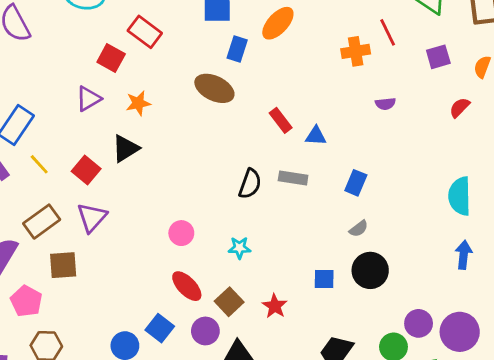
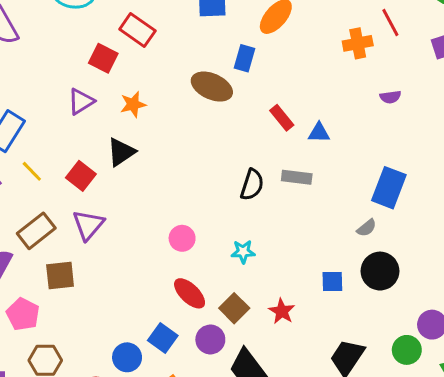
blue rectangle: (237, 49) -> (245, 58), moved
blue rectangle: (356, 183) -> (389, 188), moved, size x1.5

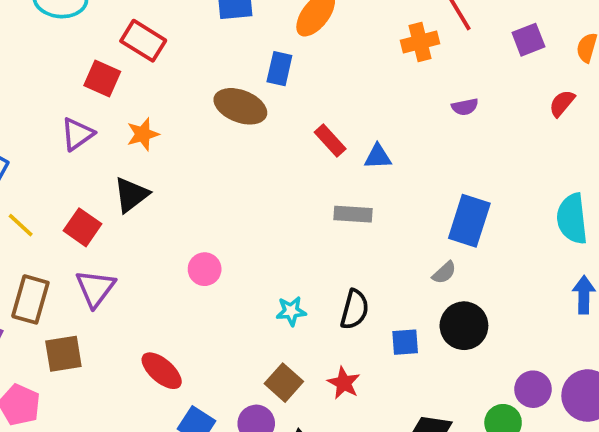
black semicircle: (252, 185) -> (355, 309), moved
brown rectangle: (36, 231) -> (30, 299), turned -33
pink circle: (182, 238) -> (205, 269), moved
red ellipse: (190, 293) -> (162, 371), moved

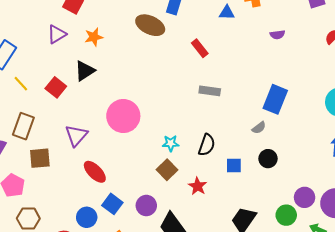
blue triangle: (378, 157) -> (227, 13), moved
pink circle: (205, 269) -> (123, 116), size x1.8
purple triangle: (95, 288) -> (76, 135), moved
black circle: (464, 326) -> (268, 159), size x0.7
brown square: (284, 383) -> (167, 170), moved

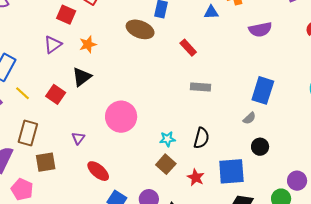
purple semicircle: (277, 35) -> (260, 29), size x1.6
purple triangle: (76, 135) -> (78, 138), size x0.6
blue square: (234, 165) -> (231, 171), moved, size x1.8

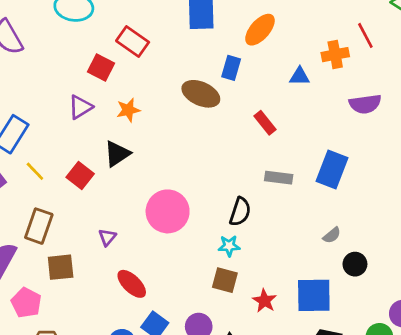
blue rectangle: (263, 90) -> (332, 170), moved
gray semicircle: (249, 118) -> (332, 235), moved
black semicircle: (201, 138) -> (240, 212), moved
brown square: (166, 164) -> (225, 280), turned -30

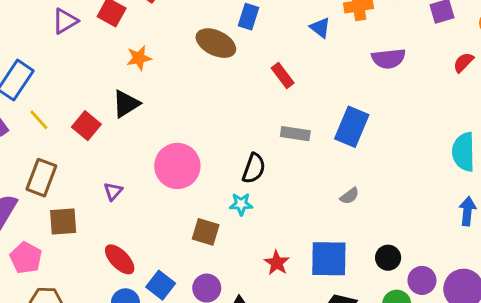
blue triangle: (299, 76) -> (320, 28), turned 35
purple triangle: (80, 107) -> (65, 21), moved
black circle: (355, 264) -> (388, 258), moved
brown square: (225, 280) -> (206, 232), moved
red ellipse: (132, 284) -> (120, 259), moved

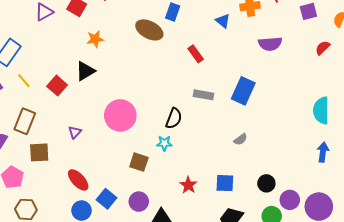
blue square: (329, 259) -> (225, 183), size x0.7

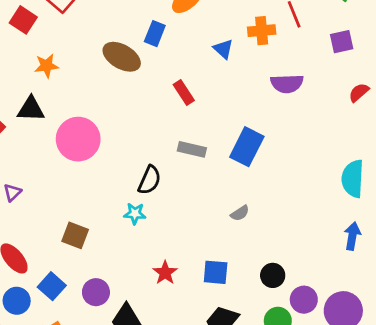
black triangle: (85, 71) -> (31, 109), turned 30
pink circle: (120, 115) -> (78, 139), moved
brown square: (139, 162) -> (75, 235), moved

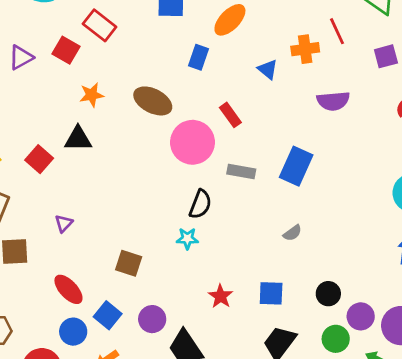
brown ellipse: (122, 57) -> (153, 101), moved
pink circle: (78, 139) -> (193, 142), moved

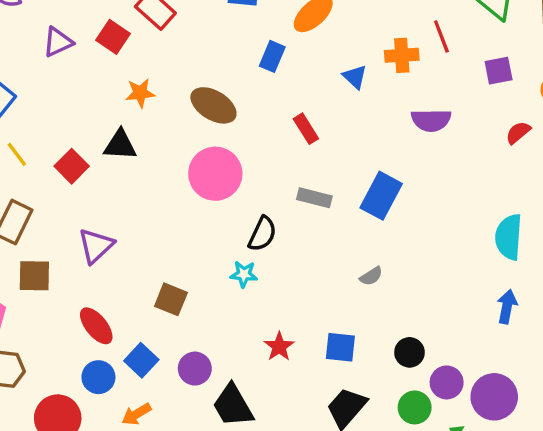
pink circle: (193, 142) -> (215, 174), moved
purple triangle: (64, 223) -> (96, 246), size x1.6

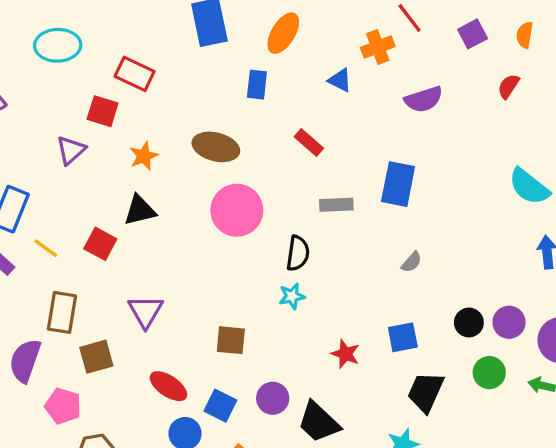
purple triangle: (58, 42) -> (71, 150), moved
cyan semicircle: (509, 237) -> (529, 187), turned -39
purple circle: (447, 382) -> (509, 322), moved

